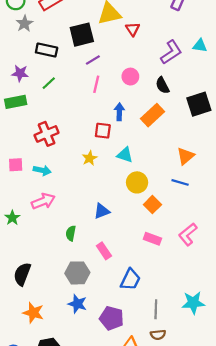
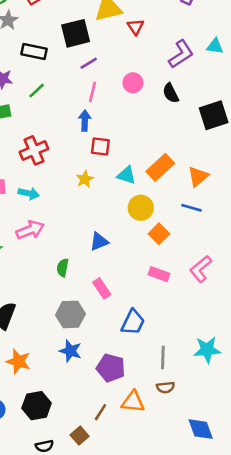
blue arrow: (119, 112) -> (85, 121), moved
orange rectangle: (152, 115) -> (160, 167), moved

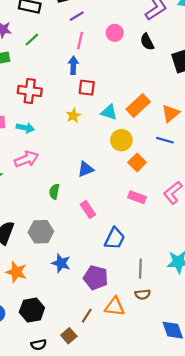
red cross: (34, 150) -> (30, 91), turned 30
gray hexagon: (70, 314) -> (41, 232), moved

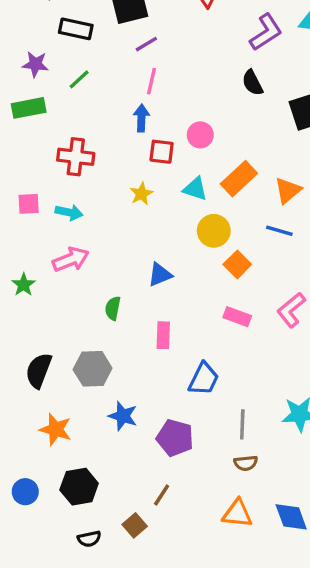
pink circle: (115, 33) -> (200, 135), moved
pink rectangle: (88, 209) -> (163, 335), turned 36
orange triangle: (115, 307) -> (237, 514), moved

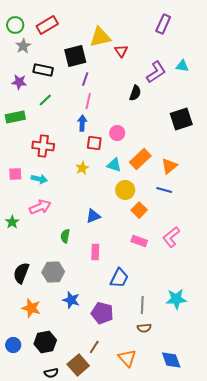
purple line: (146, 44) -> (85, 79), turned -40
purple star: (35, 64) -> (19, 82), moved
black semicircle: (252, 83) -> (135, 93), moved, turned -133
orange triangle: (237, 514) -> (127, 358), moved, turned 42
brown square: (135, 525) -> (78, 365), size x1.5

